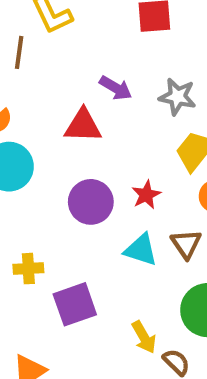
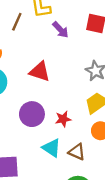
purple arrow: (116, 88) -> (61, 30), moved
brown triangle: (186, 244) -> (77, 152), turned -48

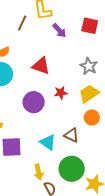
red star: (63, 119) -> (61, 93), moved
cyan triangle: (51, 148) -> (48, 142), moved

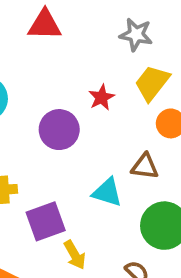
red triangle: (41, 66) -> (45, 25), moved
yellow arrow: (39, 172) -> (75, 255), moved

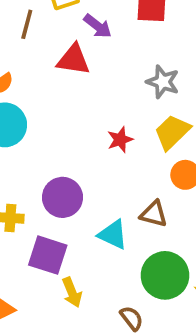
purple circle: (59, 130) -> (62, 197), moved
purple square: (46, 221) -> (48, 255), turned 30

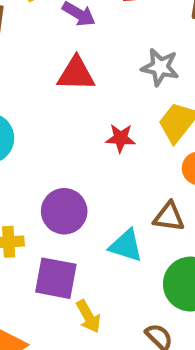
red triangle: (73, 60) -> (76, 74), moved
red star: (120, 140) -> (120, 138), turned 30

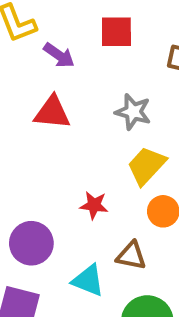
red star: (120, 138) -> (94, 205), moved

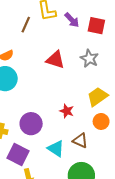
purple arrow: (59, 55) -> (72, 20), moved
gray star: (133, 112) -> (89, 58), moved

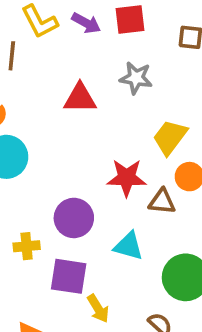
red star: (67, 111) -> (127, 178), size x1.5
brown triangle: (80, 141) -> (162, 202), moved

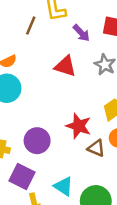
purple arrow: (86, 23) -> (81, 33), moved
cyan triangle: (129, 246) -> (64, 186), moved

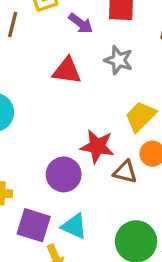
purple circle: (37, 141) -> (64, 174), moved
cyan triangle: (64, 186) -> (74, 226), moved

